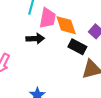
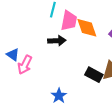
black rectangle: (77, 47) -> (94, 75), moved

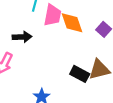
black arrow: (57, 41) -> (22, 37), moved

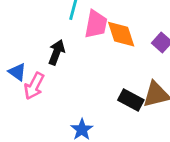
black arrow: (22, 37) -> (57, 52), turned -66

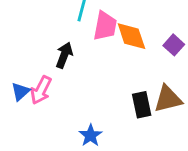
blue triangle: (17, 72) -> (20, 92), moved, turned 42
black rectangle: (131, 100) -> (142, 105), turned 50

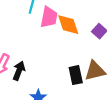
black arrow: (64, 55) -> (19, 71), moved

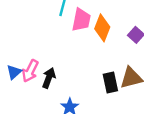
orange diamond: (68, 25) -> (102, 28), turned 40

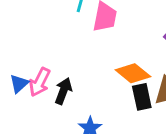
orange diamond: (102, 28) -> (133, 73), moved, turned -72

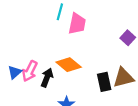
orange diamond: (133, 73) -> (69, 65), moved

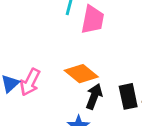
black arrow: (47, 78) -> (94, 96), moved

